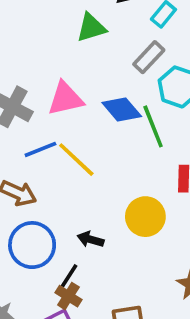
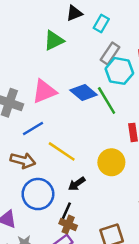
gray rectangle: (149, 57) -> (110, 54), moved
yellow line: (76, 160) -> (62, 151), moved
black arrow: (90, 239) -> (77, 184), turned -42

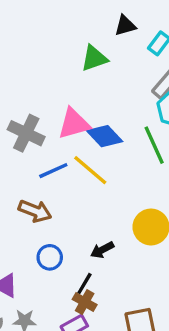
blue diamond: (84, 92) -> (105, 136), moved
yellow line: (62, 151) -> (90, 170), moved
blue circle: (38, 194) -> (50, 257), size x0.6

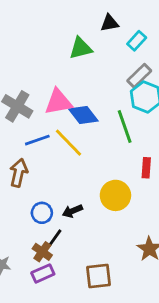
brown arrow: (35, 211) -> (19, 173), turned -104
blue circle: (50, 257) -> (42, 213), moved
brown cross: (85, 302) -> (42, 252), moved

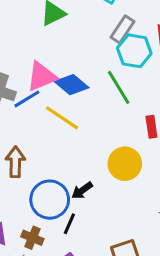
blue line: (37, 140) -> (27, 99), moved
blue circle: (42, 213) -> (50, 200), size x1.6
brown cross: (42, 252) -> (32, 238), moved

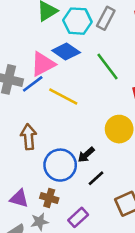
cyan hexagon: (134, 51) -> (77, 21), moved
blue diamond: (72, 85) -> (66, 52), moved
black line: (69, 224) -> (96, 178), moved, turned 30

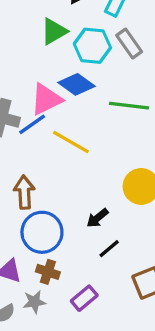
gray rectangle: (106, 18) -> (129, 44), turned -65
green line: (107, 67) -> (129, 106), turned -48
blue circle: (60, 165) -> (42, 232), moved

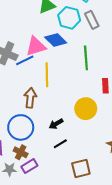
green line: (129, 106) -> (86, 58), turned 70
yellow line: (71, 142) -> (47, 75), turned 50
brown arrow: (24, 192) -> (30, 98), moved
purple rectangle: (84, 298) -> (29, 166), moved

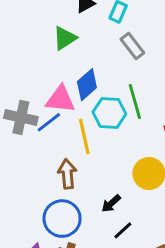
cyan hexagon: (69, 18) -> (109, 113), moved
blue diamond: (56, 40) -> (87, 85), turned -75
pink triangle: (36, 46) -> (60, 99), turned 35

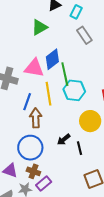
green line: (135, 102) -> (65, 74), moved
cyan hexagon: (109, 113) -> (74, 90), moved
blue line: (49, 122) -> (27, 102), moved, turned -36
black line: (123, 230) -> (80, 148), moved, turned -64

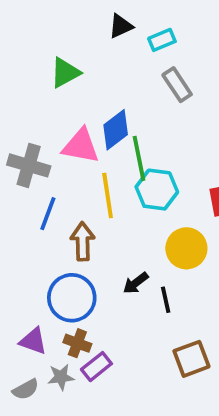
cyan rectangle: (76, 12) -> (162, 40), turned 40
green triangle: (39, 27) -> (65, 73), moved
blue line: (27, 102) -> (48, 214), moved

